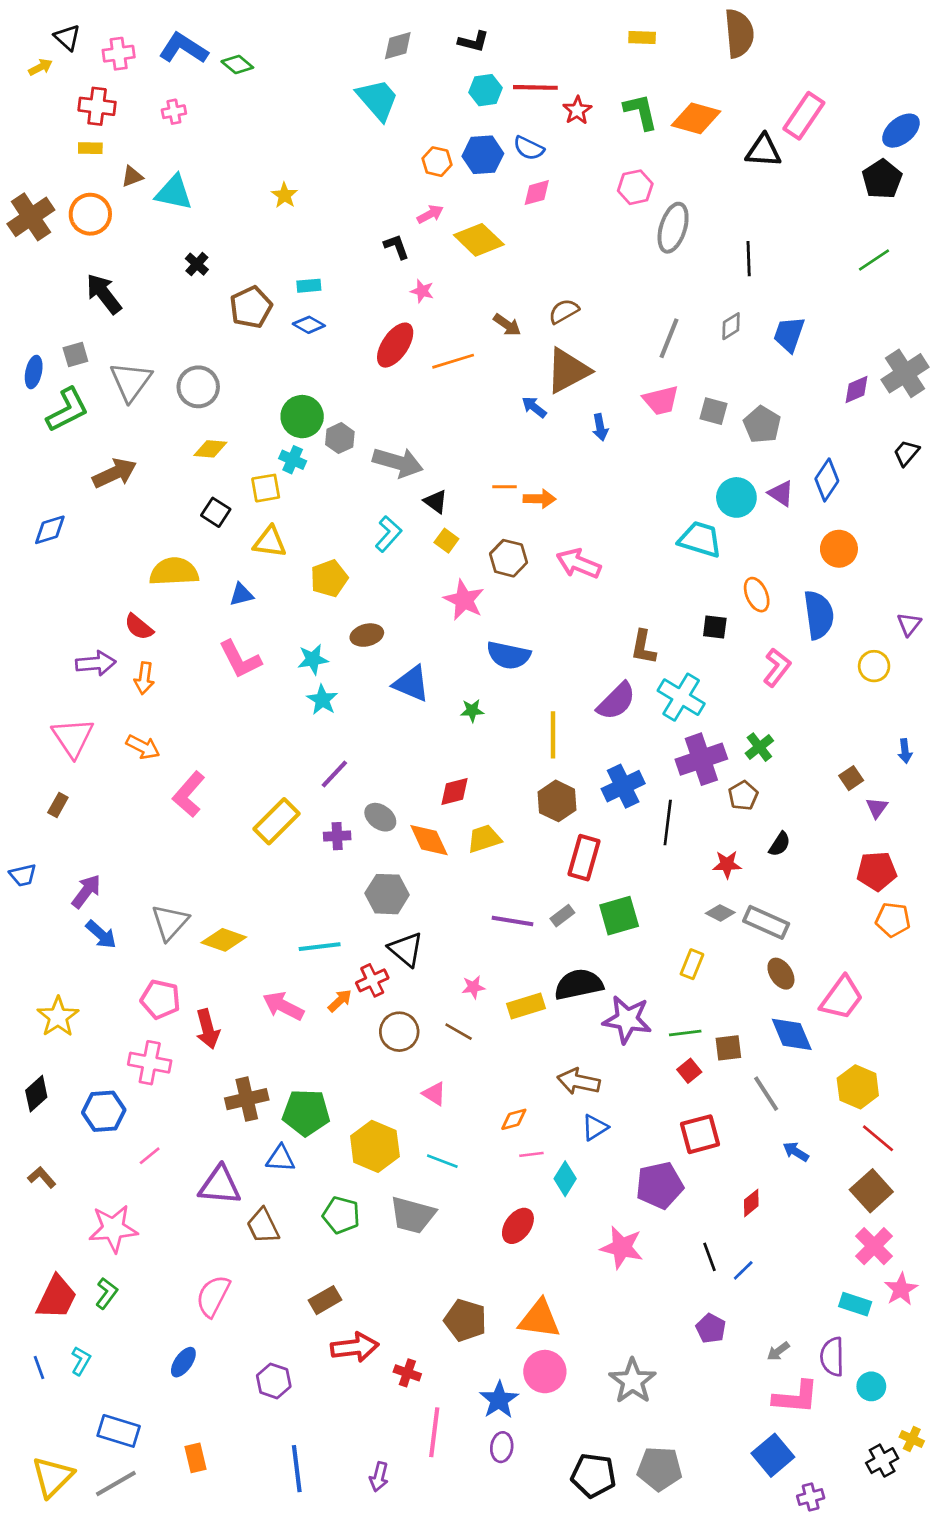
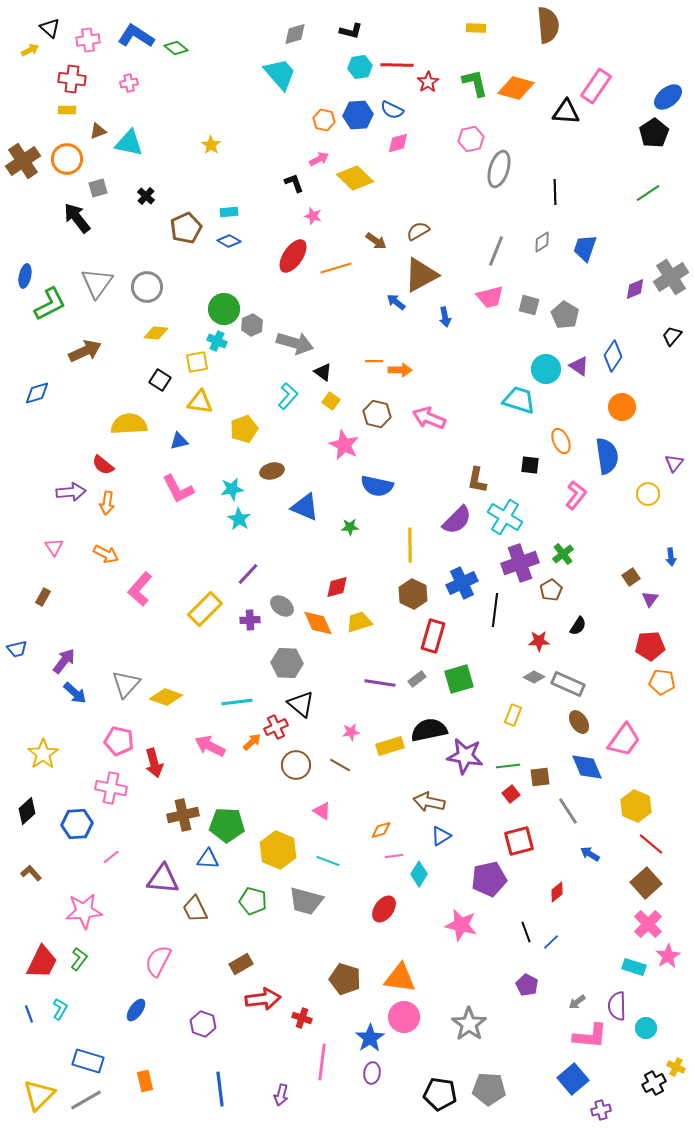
gray square: (75, 354) -> (98, 188), moved
pink triangle: (73, 738) -> (54, 547), size x0.6

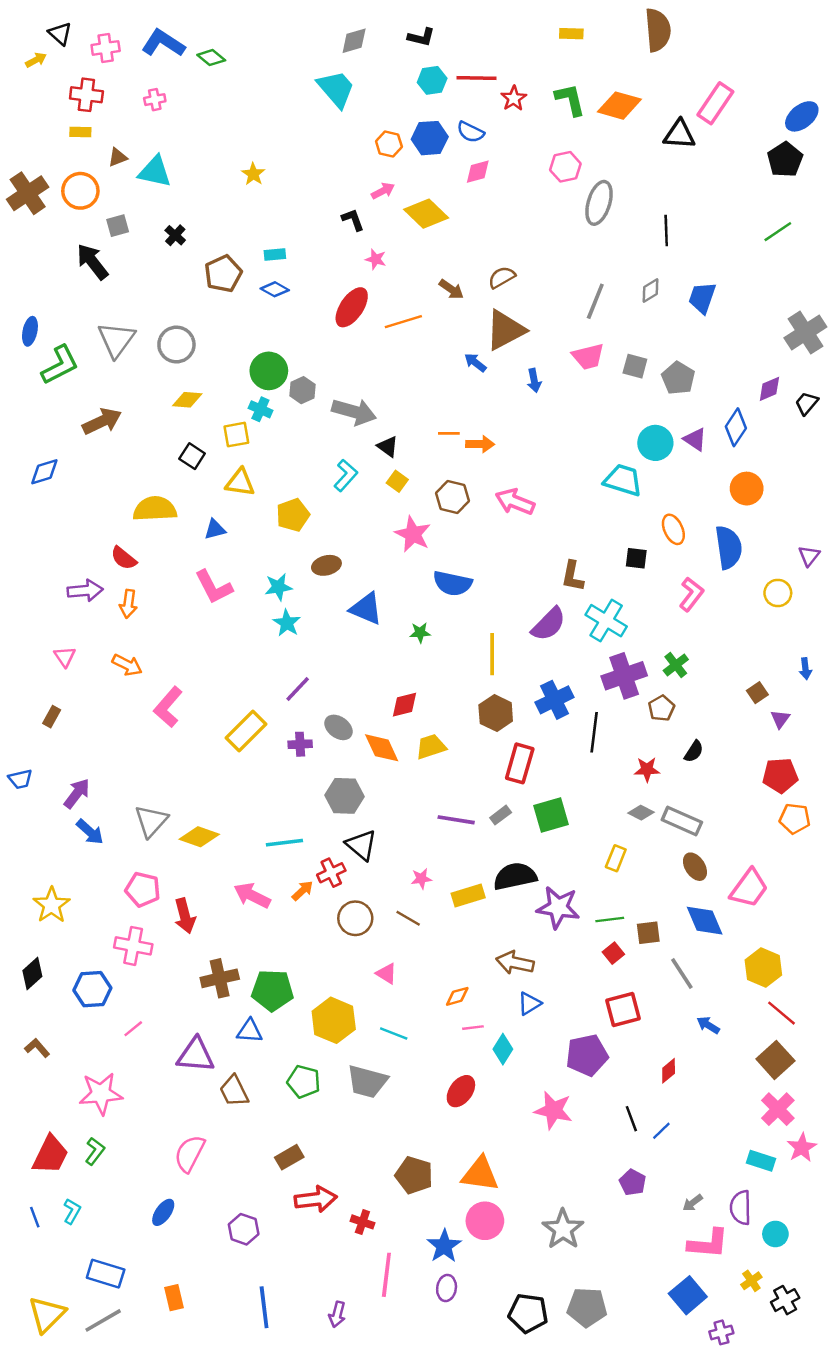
purple diamond: (635, 289) -> (769, 389), moved
yellow cross: (676, 1067) -> (751, 1281), moved, turned 30

